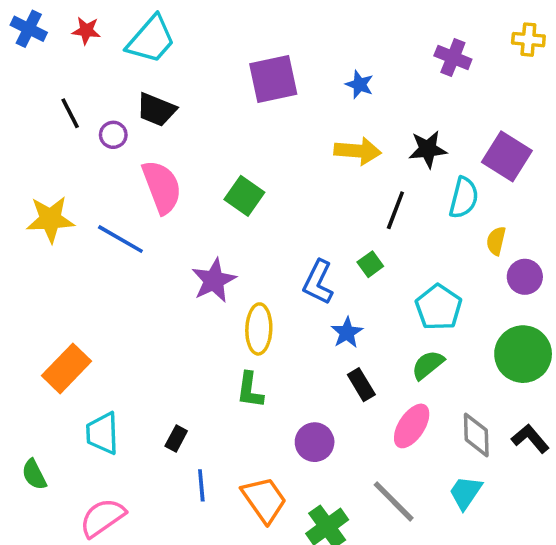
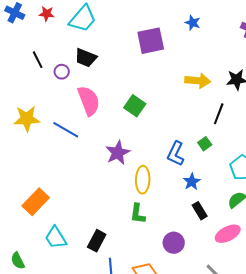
blue star: (359, 84) -> (193, 23), moved
pink ellipse: (412, 426) -> (228, 234), turned 30
cyan trapezoid: (102, 433) -> (56, 238), turned -30
black rectangle: (176, 439) -> (97, 241), size x1.5

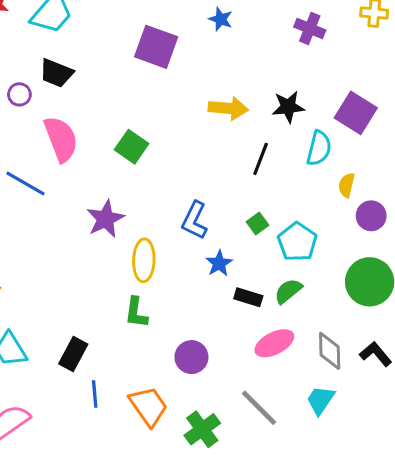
purple square: (151, 41) -> (156, 47), turned 32
green square: (205, 144) -> (257, 223), moved
black rectangle: (200, 211) -> (248, 297), moved, turned -42

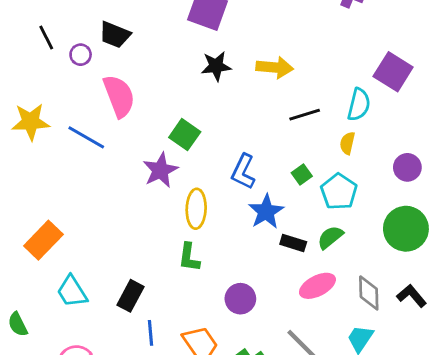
black star: (288, 107) -> (216, 66), moved
green square: (132, 147) -> (185, 135), moved
black line: (261, 159) -> (305, 115), turned 52
yellow semicircle: (347, 185) -> (347, 143), moved
blue star: (219, 263) -> (266, 212), size x1.4

